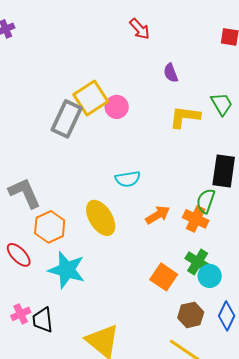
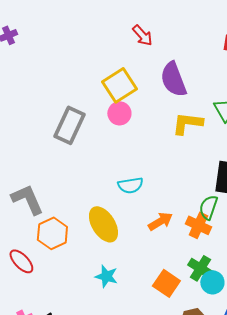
purple semicircle: (171, 73) -> (173, 79), size x1.8
yellow square: (91, 98) -> (119, 85), moved
cyan star: (67, 270) -> (106, 276), moved, size x0.6

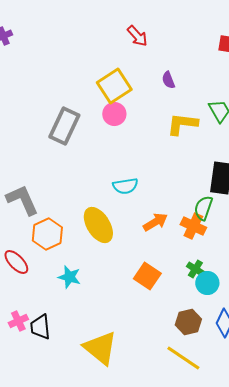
purple semicircle: (173, 79) -> (168, 80), size x0.5
green cross: (200, 268) -> (195, 269), size x0.7
cyan star: (106, 276) -> (69, 277), moved
orange square: (166, 283) -> (147, 276), moved

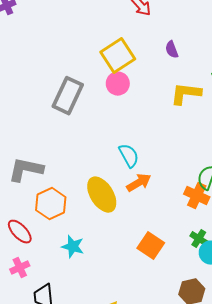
cyan semicircle: (125, 186) -> (129, 156), turned -110
gray L-shape: (22, 200) -> (26, 170), turned -54
orange arrow: (155, 222) -> (139, 183), moved
pink cross: (18, 321) -> (20, 268), moved

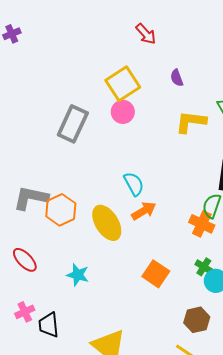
orange hexagon: (51, 204) -> (61, 210), moved
pink cross: (20, 268) -> (25, 312), moved

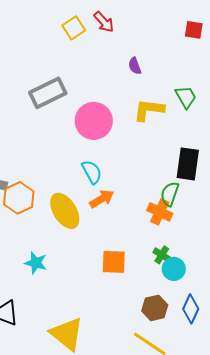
yellow square: (123, 84) -> (74, 28), moved, size x0.7
pink circle: (123, 112) -> (94, 121), moved, size x1.6
gray rectangle: (73, 124) -> (48, 93), moved, turned 39
orange square: (156, 274) -> (114, 262), turned -32

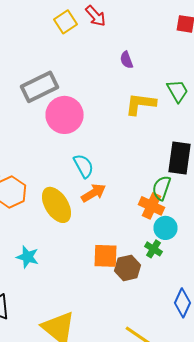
pink circle: (94, 121) -> (64, 115), moved
cyan circle: (174, 269) -> (166, 228), moved
brown hexagon: (155, 308) -> (128, 268), moved

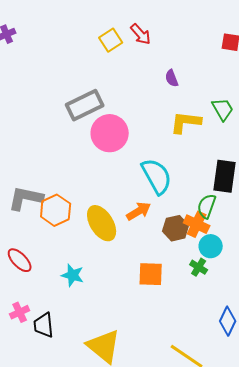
cyan semicircle: (84, 166) -> (157, 176), moved, size x1.5
brown hexagon: (128, 268) -> (176, 228), moved

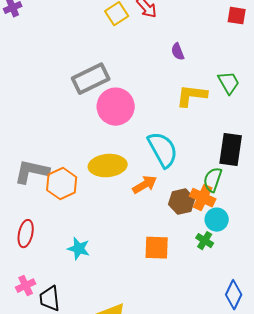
yellow ellipse: (102, 223) -> (108, 166), moved, turned -63
red ellipse: (20, 260) -> (26, 234), turned 56

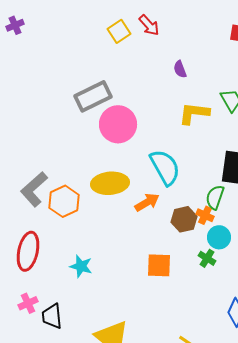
gray L-shape: (32, 172) -> (34, 189), turned -54
orange cross: (203, 198) -> (205, 215), size x0.7
red ellipse: (26, 234) -> (28, 251), size x1.4

